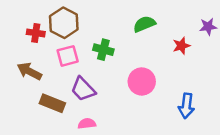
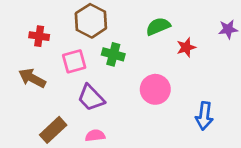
brown hexagon: (64, 23) -> (91, 21), moved
red star: (181, 46) -> (186, 47), moved
brown rectangle: (52, 103) -> (53, 130), moved, turned -65

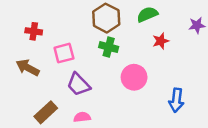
brown hexagon: (91, 21) -> (106, 18), moved
green semicircle: (158, 26) -> (147, 14), moved
green cross: (113, 54) -> (109, 47), moved

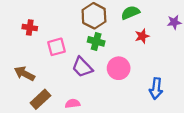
brown arrow: (28, 68) -> (24, 74), moved
purple trapezoid: (78, 84) -> (82, 67), moved

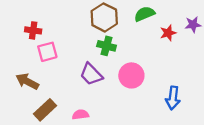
red star: (142, 36) -> (168, 33), moved
pink square: (57, 47) -> (47, 52), moved

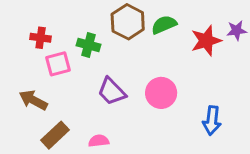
green semicircle: (144, 14) -> (164, 25), moved
red star: (168, 33) -> (206, 41), size x1.5
green cross: (107, 46) -> (88, 45), moved

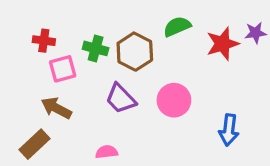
brown hexagon: (128, 22) -> (135, 52), moved
brown arrow: (33, 100) -> (56, 108), moved
brown rectangle: (55, 135) -> (34, 144), moved

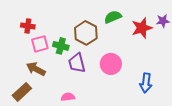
green cross: (96, 48) -> (61, 46), moved
purple trapezoid: (121, 99) -> (77, 63), turned 30

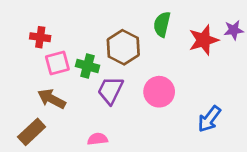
green semicircle: (113, 17) -> (162, 24), turned -54
purple trapezoid: (77, 63) -> (110, 90), turned 40
blue arrow: (146, 83) -> (209, 119), turned 30

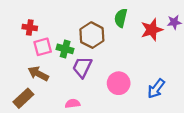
pink circle: (159, 92) -> (119, 83), moved

